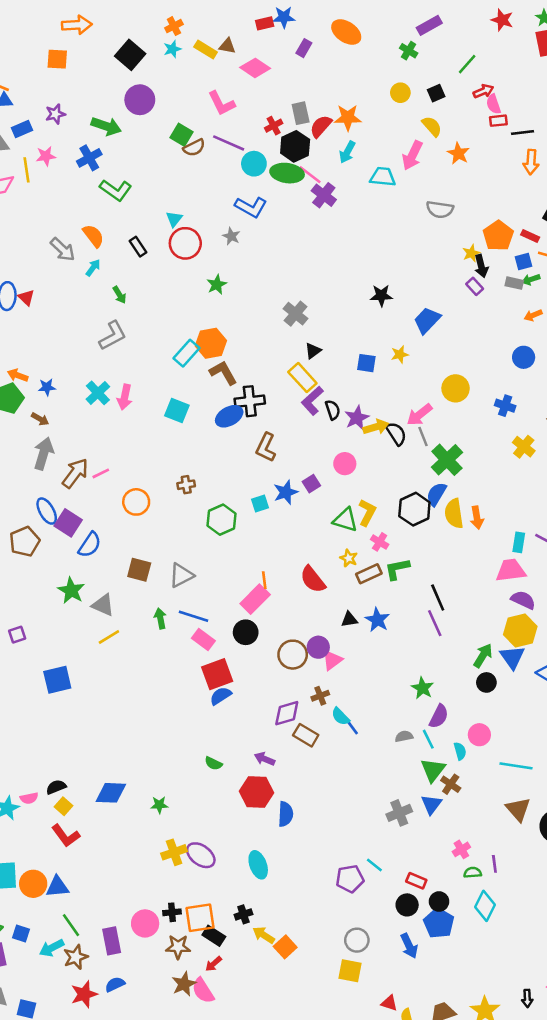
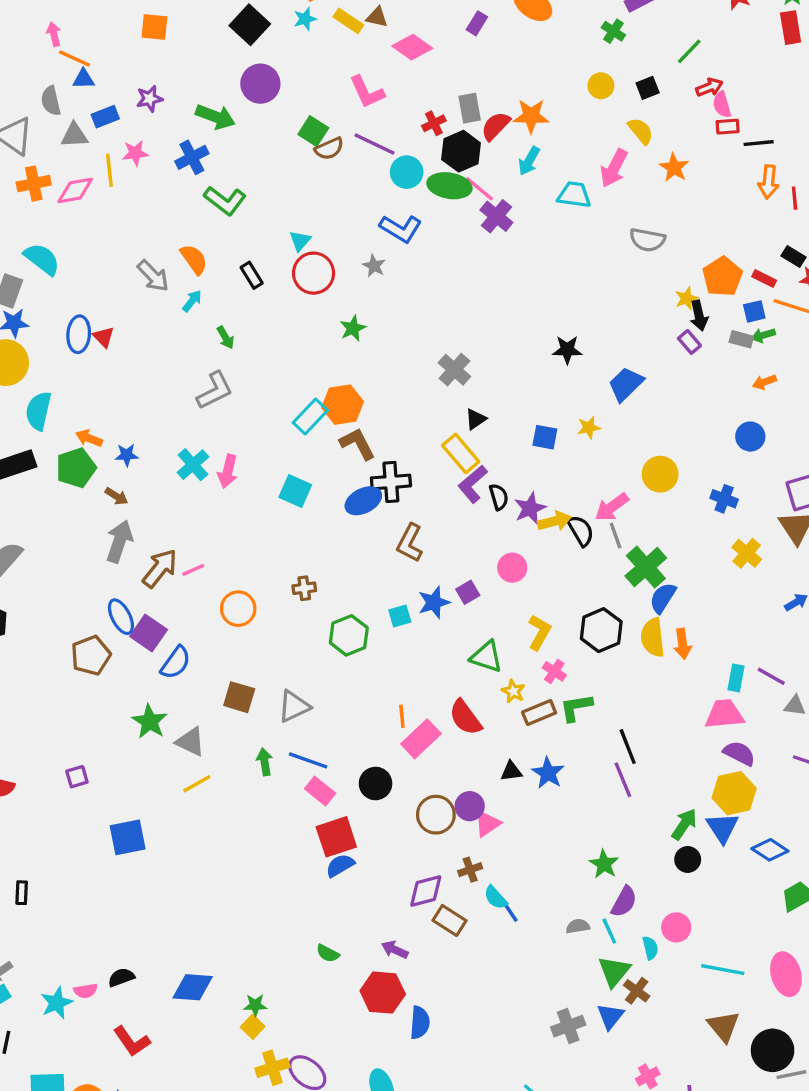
blue semicircle: (436, 494) -> (663, 598), moved
green triangle: (345, 520) -> (486, 657), moved
pink rectangle: (255, 599) -> (421, 739), moved
yellow square: (63, 806) -> (253, 1027), moved

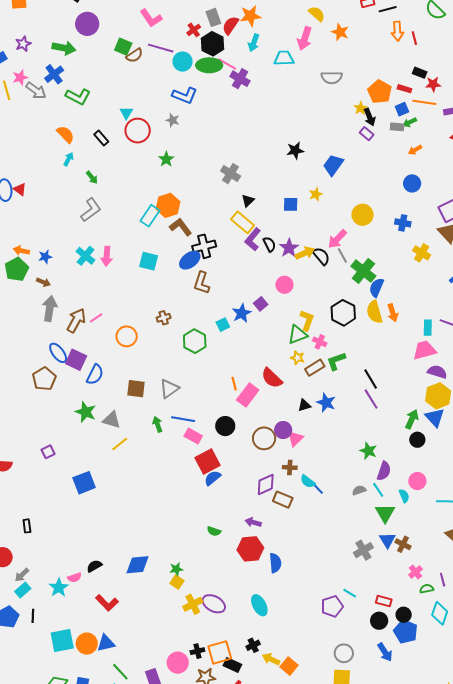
gray arrow: (153, 276) -> (36, 91), moved
brown L-shape: (410, 543) -> (202, 283), moved
green triangle: (486, 657) -> (298, 335), moved, turned -30
brown cross: (470, 870) -> (290, 467), turned 32
brown cross: (637, 991) -> (403, 544), moved

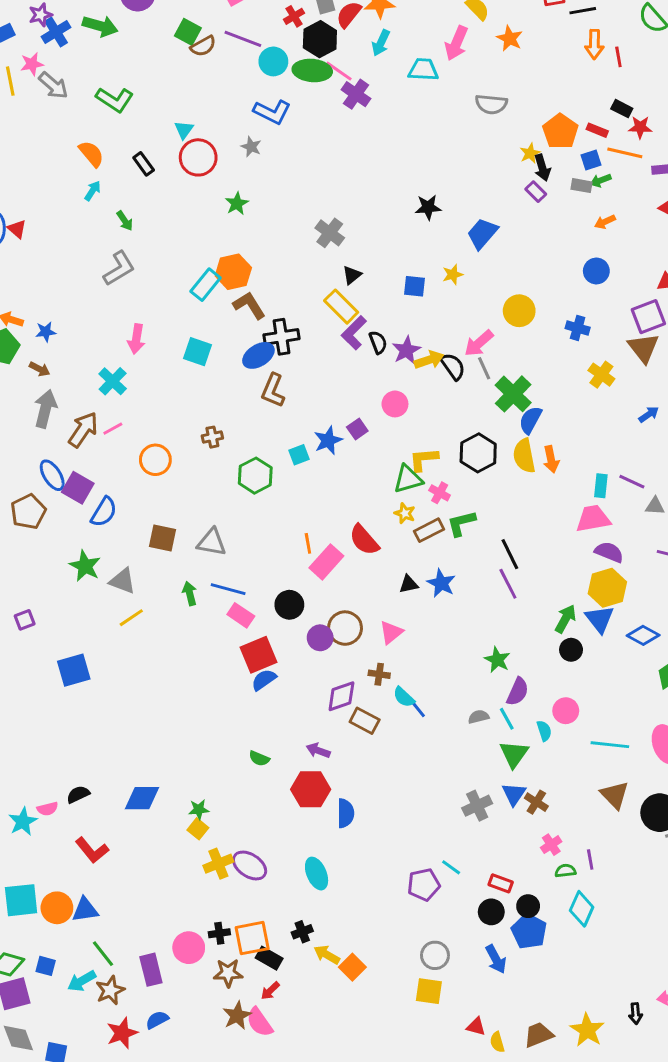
blue cross: (54, 74) -> (56, 32), moved
cyan cross: (85, 256) -> (113, 381), moved
yellow L-shape: (307, 320) -> (424, 459), turned -120
gray triangle: (169, 389) -> (212, 542), turned 40
purple circle: (283, 430) -> (320, 638), moved

